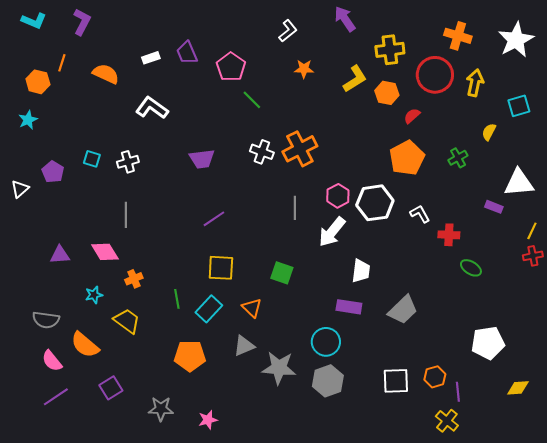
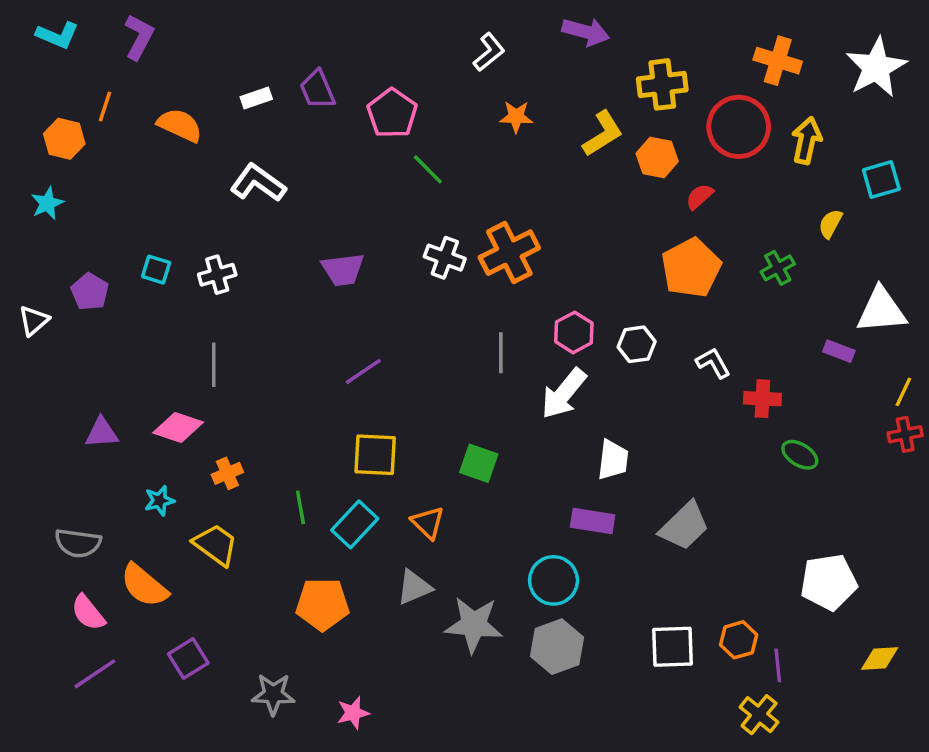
purple arrow: (345, 19) -> (586, 32), turned 140
white hexagon: (375, 203) -> (637, 344), size x0.6
pink diamond: (105, 252) -> (178, 428), turned -40

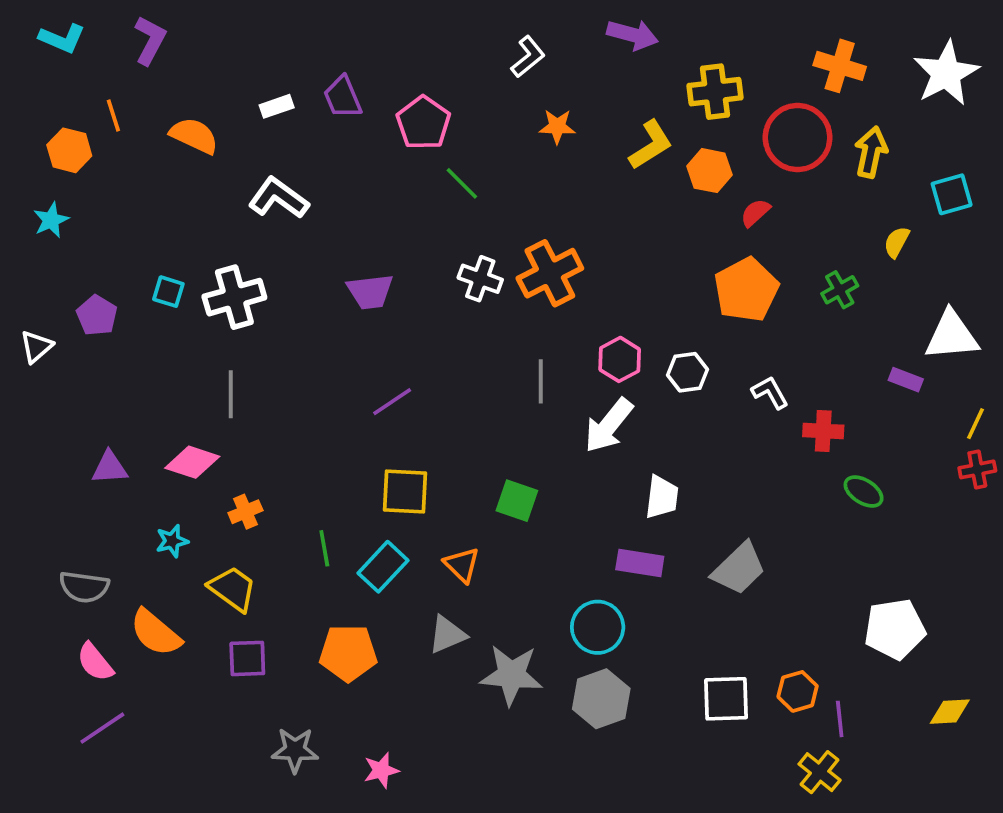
orange line: (105, 107) -> (113, 115), turned -36
white cross: (217, 275) -> (234, 297), size x1.5
purple square: (188, 659) -> (247, 658), moved, turned 30

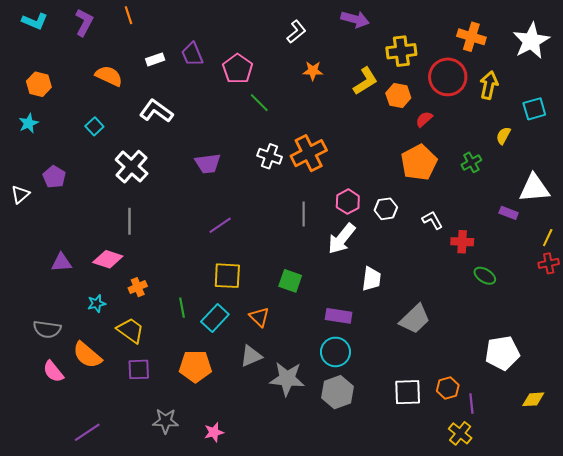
orange line: (113, 115) -> (128, 15), moved
cyan square: (168, 292) -> (94, 126), moved, turned 30
white cross: (234, 297) -> (132, 167), turned -32
purple rectangle: (640, 563) -> (339, 316), moved
purple line: (102, 728) -> (87, 432), moved

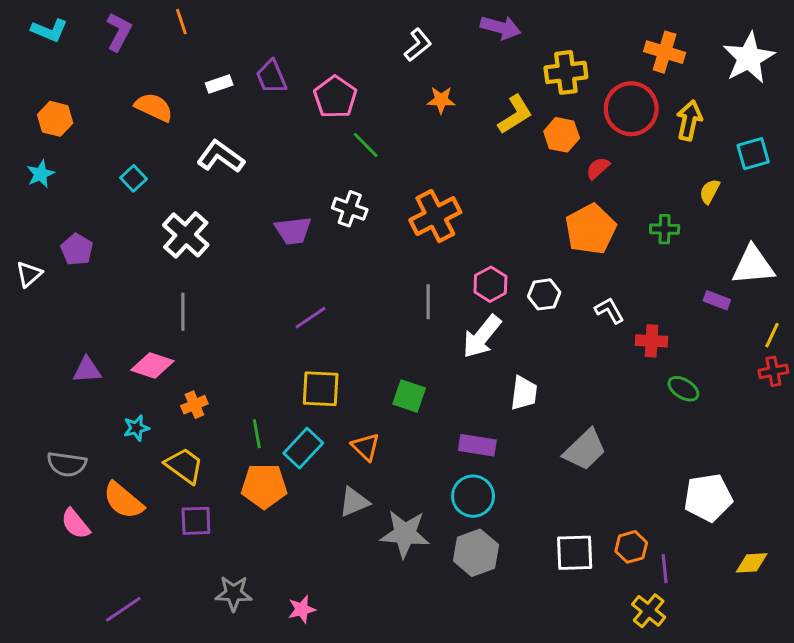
white cross: (270, 156) -> (350, 209), moved
green cross: (471, 162) -> (665, 229), turned 30
orange pentagon: (195, 366) -> (264, 486), moved

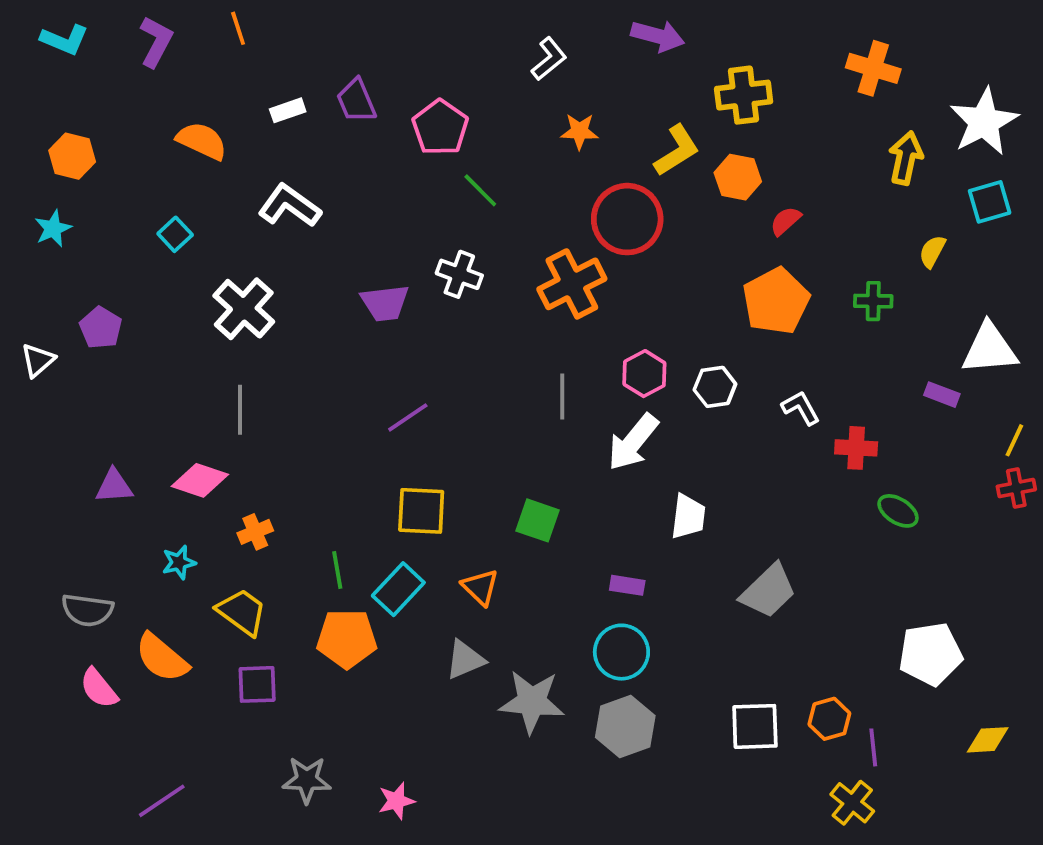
white star: (749, 58) -> (984, 122), moved
red circle: (631, 109) -> (627, 219), moved
purple rectangle: (477, 445) -> (627, 585), size x0.7

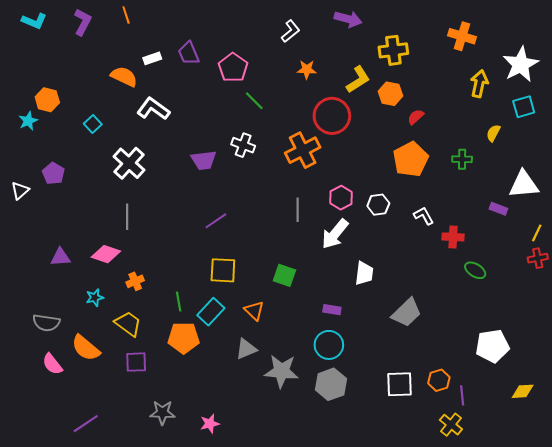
orange semicircle: (202, 141) -> (124, 77), moved
orange hexagon: (72, 156) -> (47, 100), moved

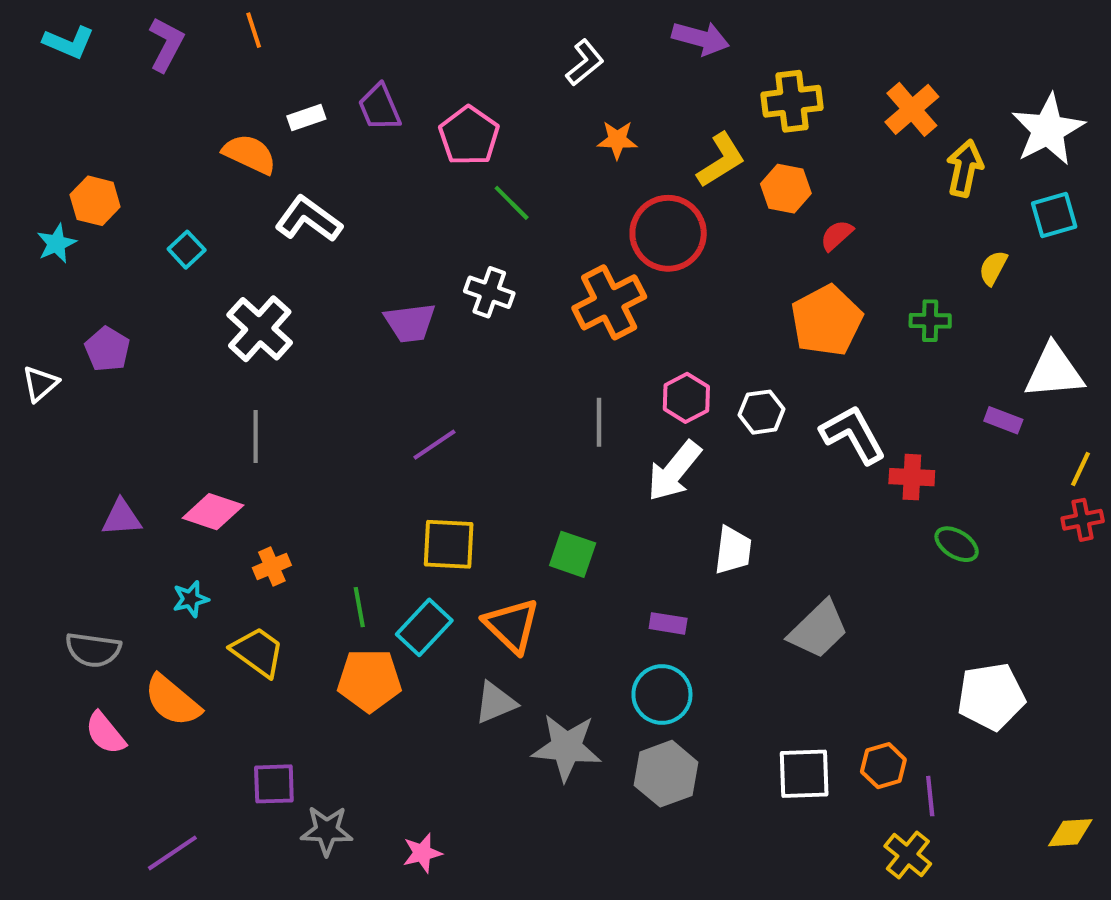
orange cross: (462, 36) -> (912, 109), moved, turned 32
white L-shape: (424, 216) -> (853, 434), size x1.6
orange triangle: (254, 311) -> (512, 625), size x1.4
purple square: (136, 362) -> (274, 784), moved
yellow diamond: (523, 391) -> (1070, 833), moved

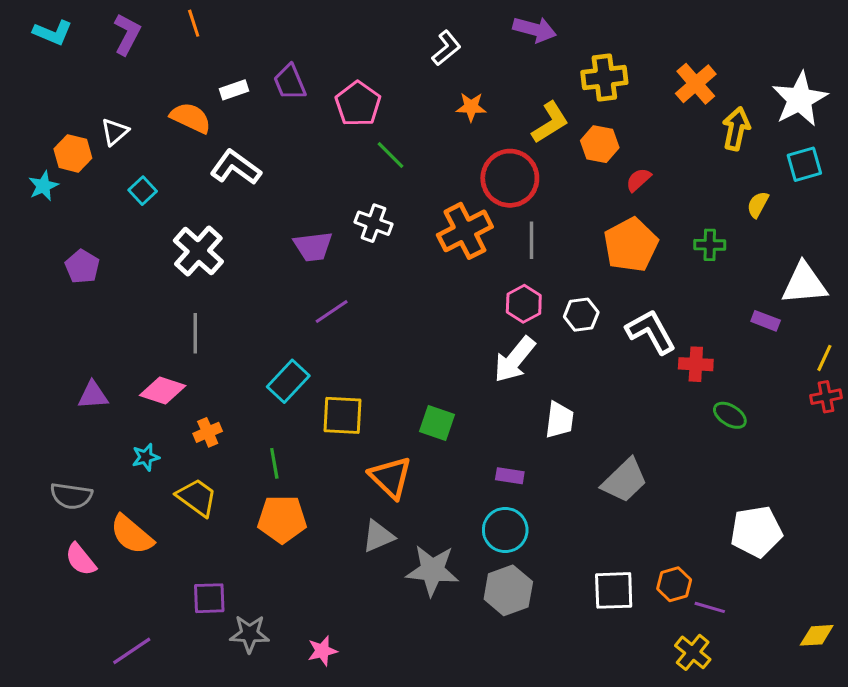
white triangle: (40, 384) -> (115, 132), moved
gray line: (599, 422) -> (532, 240), moved
purple line: (434, 445) -> (332, 311), moved
cyan rectangle: (424, 627) -> (288, 381), moved
purple line: (930, 796) -> (710, 607), turned -68

